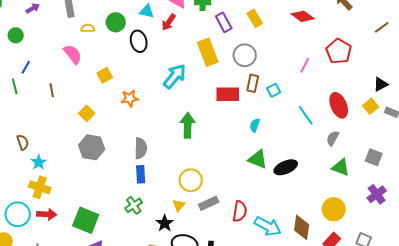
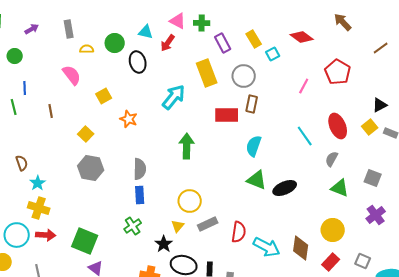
blue line: (26, 67) -> (25, 88), turned -32
cyan square: (274, 90) -> (273, 54), moved
orange star: (130, 98) -> (129, 119), turned 30
cyan semicircle: (255, 125) -> (254, 146), size x1.5

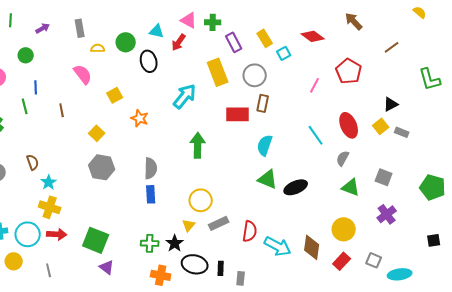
green cross: (133, 226) -> (150, 243), moved, turned 36

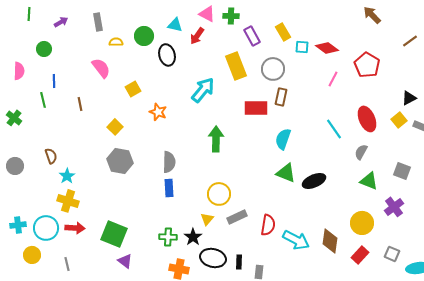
red diamond: (313, 36) -> (327, 48), moved
cyan square: (284, 53) -> (302, 47), turned 32
purple cross: (387, 214) -> (394, 207), moved

